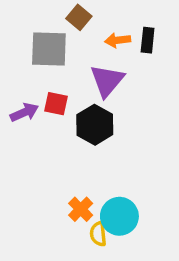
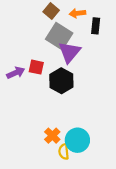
orange arrow: (118, 40) -> (77, 13), moved
gray square: (49, 49) -> (59, 36), moved, turned 30

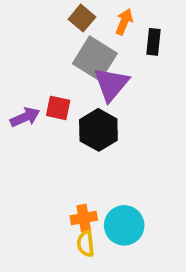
orange arrow: (77, 13) -> (124, 22), turned 119
orange cross: (52, 136) -> (84, 218), turned 35
yellow semicircle: (64, 152) -> (86, 244), moved

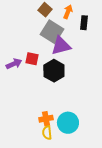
purple triangle: (111, 84) -> (61, 46), turned 35

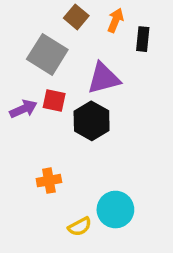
gray square: (52, 32) -> (47, 54), moved
orange cross: (46, 119) -> (49, 181), moved
yellow semicircle: (47, 133) -> (80, 227), turned -112

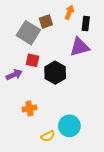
brown square: (76, 17) -> (46, 21), moved, turned 32
purple triangle: (104, 78) -> (80, 47), moved
purple arrow: (23, 109) -> (14, 75), moved

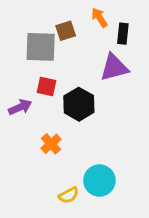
orange arrow: (69, 12) -> (99, 18), turned -56
gray square: (28, 33) -> (41, 47), turned -30
orange cross: (29, 108) -> (51, 144), moved, turned -32

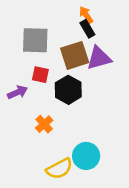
brown square: (66, 31) -> (75, 55), moved, size x1.6
black rectangle: (123, 34) -> (87, 29), moved, turned -36
yellow semicircle: (69, 195) -> (59, 169), size x1.5

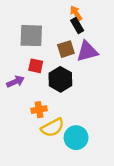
brown square: (75, 55) -> (66, 49), size x0.7
orange cross: (44, 124) -> (39, 110), turned 32
yellow semicircle: (59, 169) -> (52, 128), moved

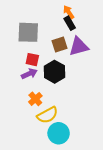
purple arrow: (15, 82) -> (29, 74), moved
orange cross: (39, 110) -> (35, 99), turned -32
cyan circle: (76, 138) -> (59, 133), moved

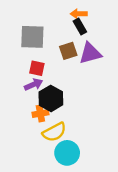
orange arrow: (69, 12) -> (79, 14), turned -56
black hexagon: (55, 72) -> (51, 98), moved
orange cross: (35, 99) -> (40, 113), turned 32

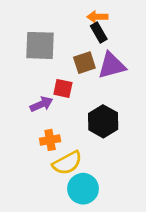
red square: (37, 68) -> (63, 88), moved
black hexagon: (51, 98) -> (103, 121), moved

